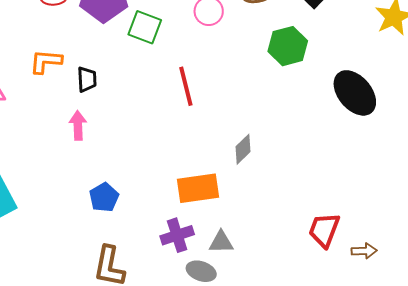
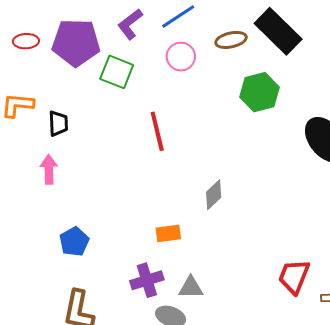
orange rectangle: (198, 188) -> (168, 233), size x0.6

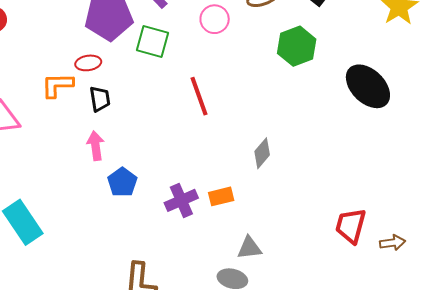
red ellipse: (26, 41) -> (88, 63), moved
blue pentagon: (74, 242) -> (122, 182), moved
purple cross: (147, 280) -> (181, 200), moved

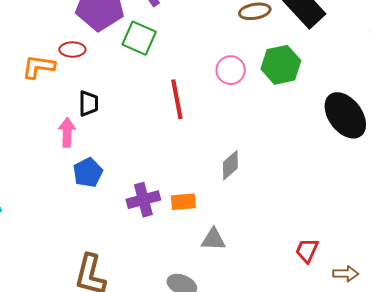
pink circle: (215, 19) -> (231, 70), moved
black trapezoid: (100, 99) -> (89, 103), moved
red trapezoid: (351, 226) -> (307, 250), size x0.7
gray triangle: (249, 248) -> (213, 239), moved

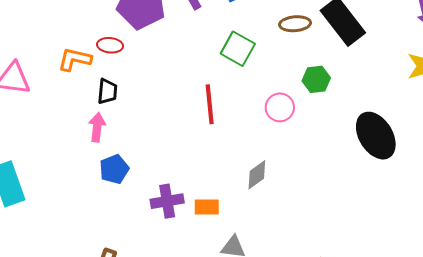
green square: (139, 38) -> (238, 49), moved
green hexagon: (281, 65) -> (316, 79), size x0.7
pink circle: (231, 70) -> (280, 107), moved
black trapezoid: (89, 103) -> (107, 91), moved

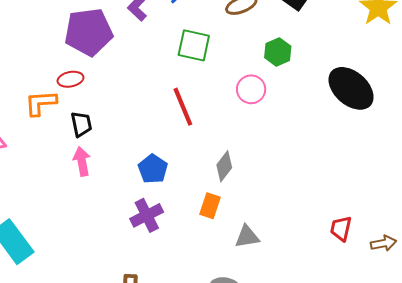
blue pentagon: (114, 169) -> (153, 169), moved
gray diamond: (257, 175) -> (224, 166), moved
purple cross: (167, 201) -> (147, 215), moved
orange rectangle: (207, 207) -> (210, 206), turned -55

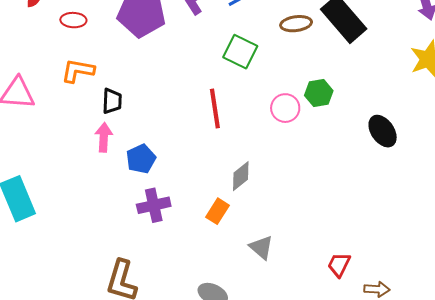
green hexagon: (278, 52) -> (319, 93), moved
red ellipse: (71, 79) -> (73, 20), moved
black ellipse: (351, 88) -> (383, 131), size x0.7
blue pentagon: (153, 169) -> (141, 159), moved
gray triangle: (247, 237) -> (261, 247), moved, turned 36

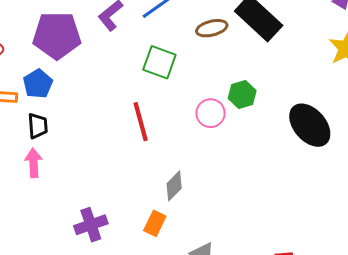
black ellipse: (383, 131) -> (310, 125), size x1.4
blue pentagon: (141, 159) -> (38, 84), moved

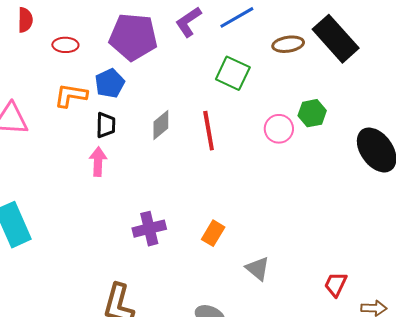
gray diamond: (174, 186) -> (161, 125), moved

